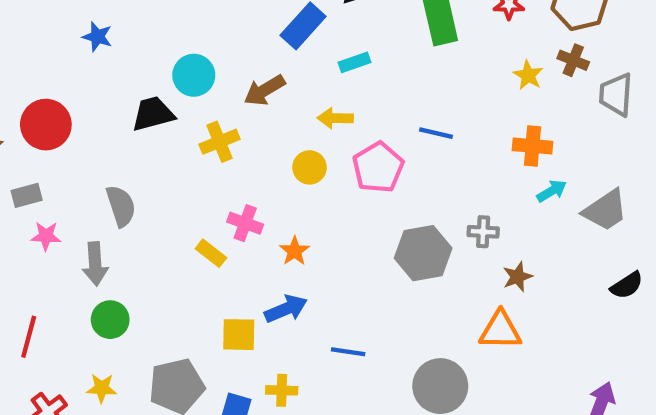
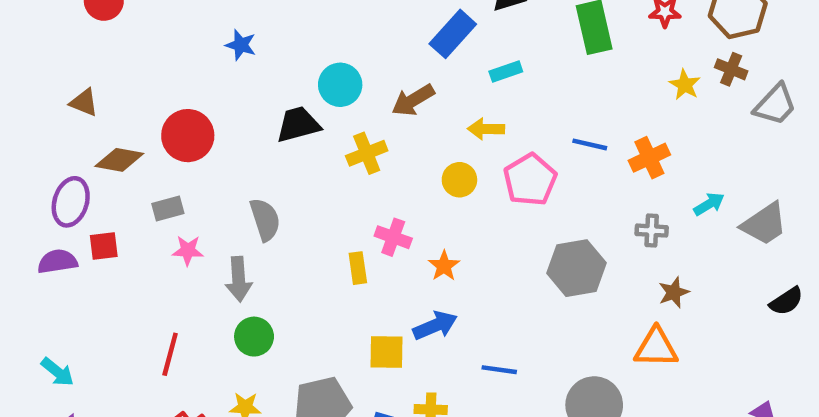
gray trapezoid: (616, 95) -> (775, 105), turned -141
orange cross: (532, 146) -> (649, 158), moved, turned -30
gray cross: (483, 232) -> (652, 231), moved
yellow rectangle: (211, 253) -> (358, 268), turned 44

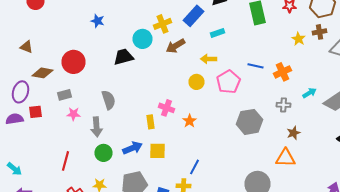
brown cross: (731, 69) -> (320, 32), turned -32
yellow cross: (367, 153) -> (162, 24), moved
blue arrow: (435, 326) -> (132, 148), moved
yellow square: (387, 352) -> (158, 151), moved
blue line: (499, 370) -> (194, 167), moved, turned -70

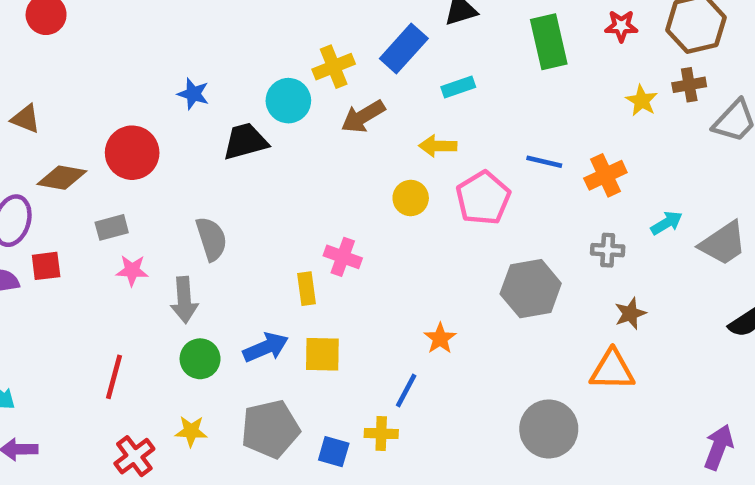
blue star: (98, 21) -> (193, 94), moved
orange star: (190, 121) -> (440, 338), moved

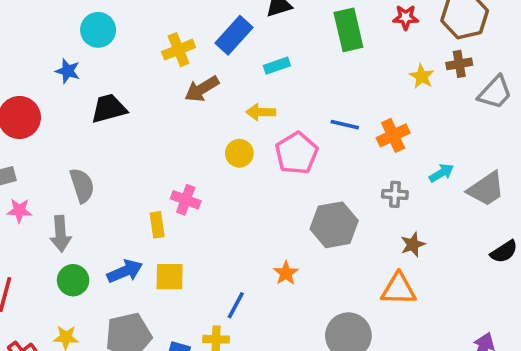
cyan circle: (288, 101) -> (98, 30), moved
orange star: (440, 338) -> (286, 273), moved

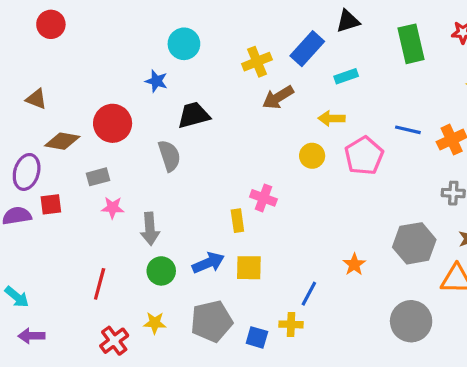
gray semicircle: (82, 185) -> (169, 156), moved
gray hexagon: (334, 225) -> (414, 243), moved

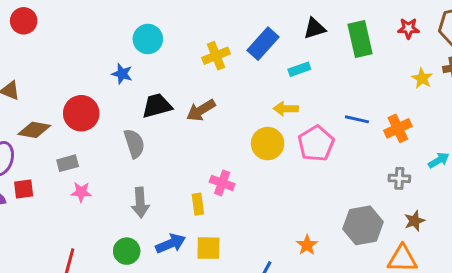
black triangle: (348, 21) -> (315, 28), moved
brown arrow: (278, 97) -> (201, 110), moved
yellow circle: (312, 156) -> (268, 144), size x1.4
gray arrow: (150, 229) -> (140, 203), moved

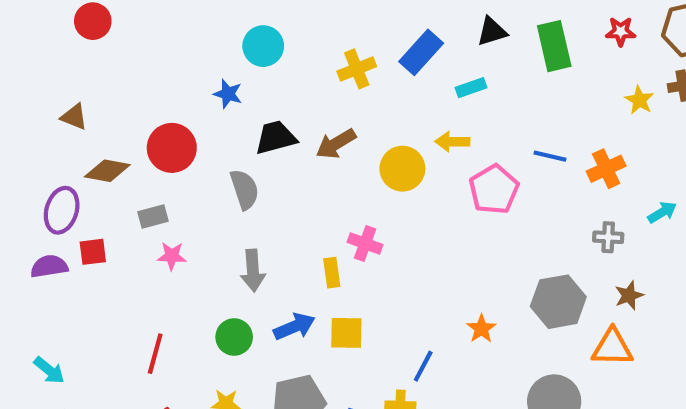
yellow circle: (268, 144) -> (402, 169), moved

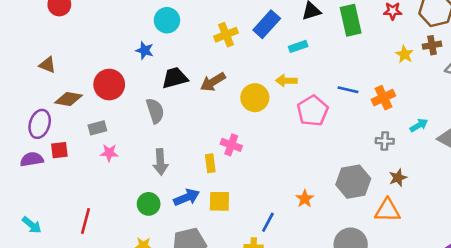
red line: (155, 354) -> (86, 221), moved

